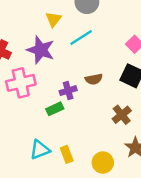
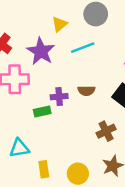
yellow rectangle: (67, 154) -> (44, 169), moved

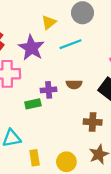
brown cross: (106, 131) -> (93, 122), turned 30

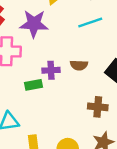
cyan line: (70, 44) -> (90, 23), moved
purple star: (31, 48) -> (34, 24), turned -30

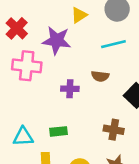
brown semicircle: (79, 65) -> (100, 76), moved
green rectangle: (33, 85) -> (59, 131), moved

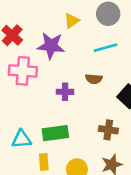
green rectangle: (59, 131) -> (55, 133), size x1.5

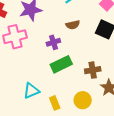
brown cross: (108, 130) -> (93, 70), moved
green rectangle: (55, 133) -> (61, 64), moved

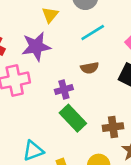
green rectangle: (61, 64) -> (73, 118), turned 70

